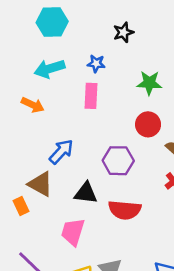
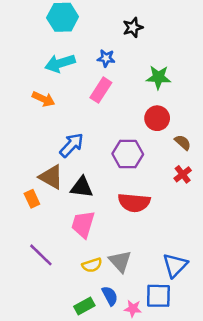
pink rectangle: (91, 96) -> (101, 90), turned 30
black triangle: (86, 193) -> (82, 187), moved

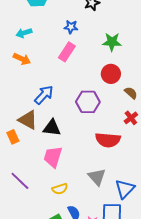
cyan arrow: (60, 63) -> (24, 33), moved, size x0.7
red semicircle: (134, 203) -> (108, 140), moved
gray triangle: (120, 261) -> (97, 177), moved

